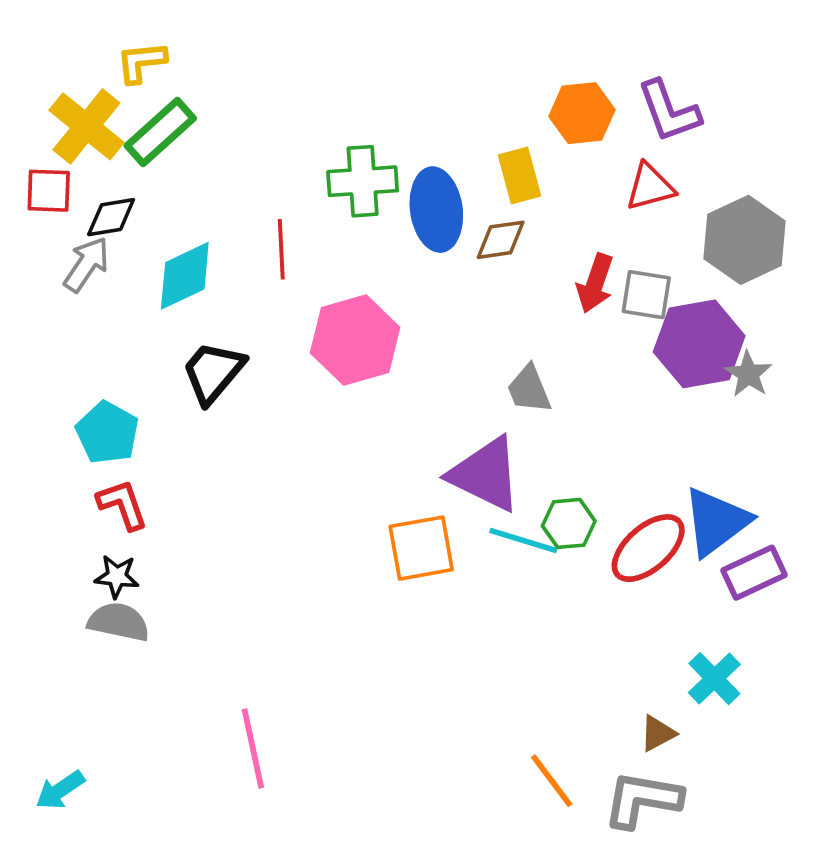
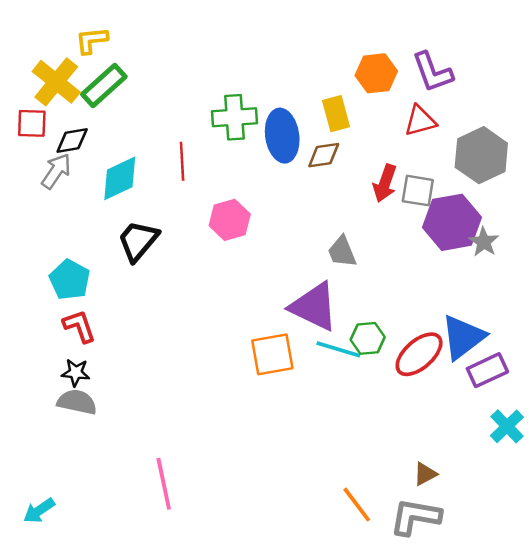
pink hexagon: (355, 340) -> (230, 220), size x0.7
cyan cross: (714, 679) -> (507, 426), moved

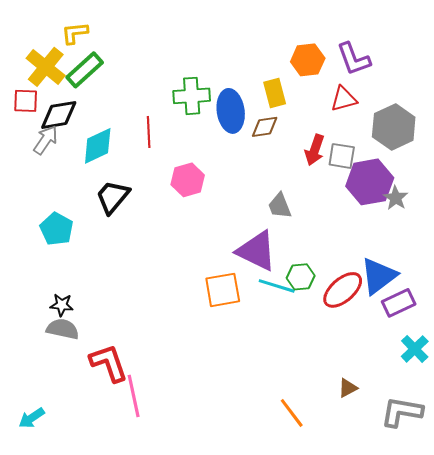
black diamond: (72, 140) -> (59, 115), size x1.4
red L-shape: (79, 326) -> (109, 363), moved, size x1.4
gray L-shape: (415, 517) -> (402, 412), moved

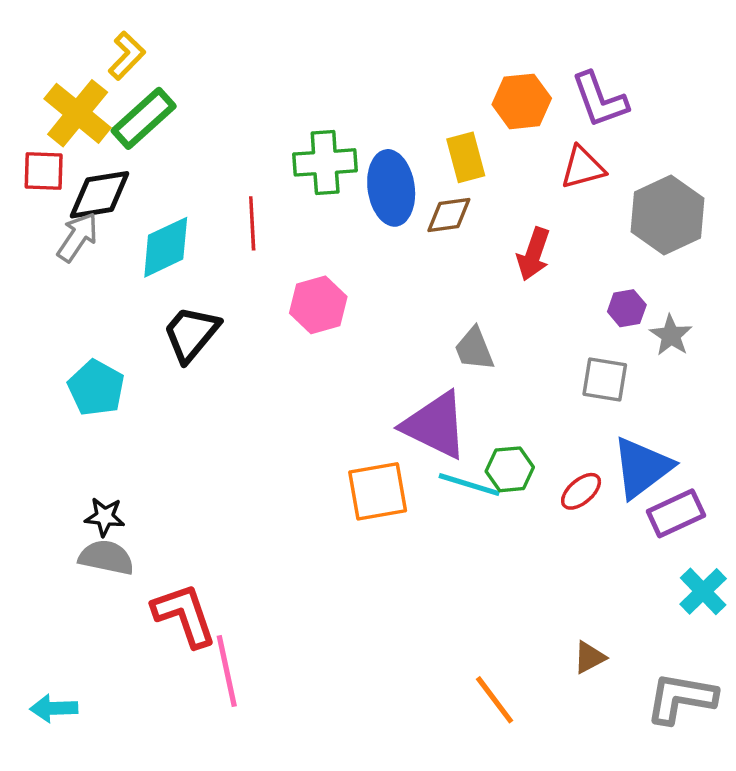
yellow L-shape: (75, 33) -> (127, 56), turned 140
gray square: (342, 156) -> (605, 379), moved
purple hexagon: (370, 182) -> (627, 308), size x0.5
red ellipse: (343, 290) -> (581, 491), size x0.6
cyan arrow: (32, 418) -> (54, 708), turned 32

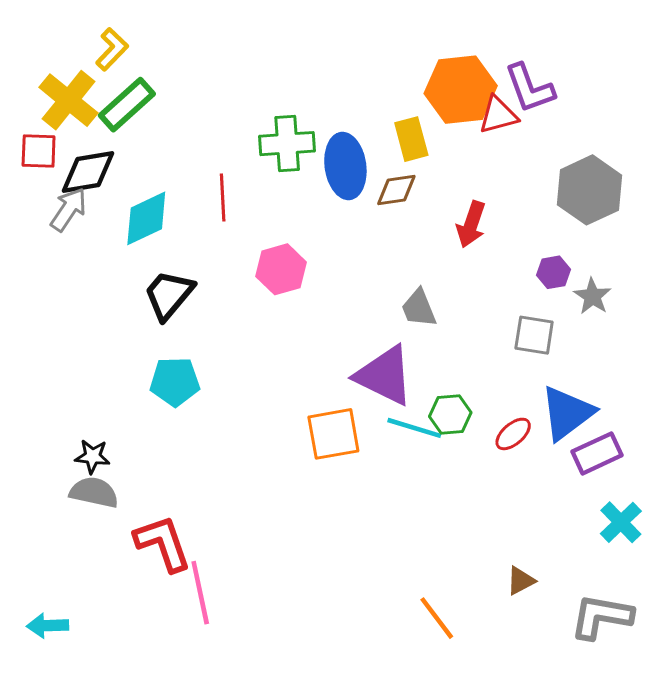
orange hexagon: (522, 101) -> (461, 90), size x1.4
red triangle: (583, 168) -> (498, 115), moved
cyan pentagon: (96, 388) -> (175, 382), moved, turned -30

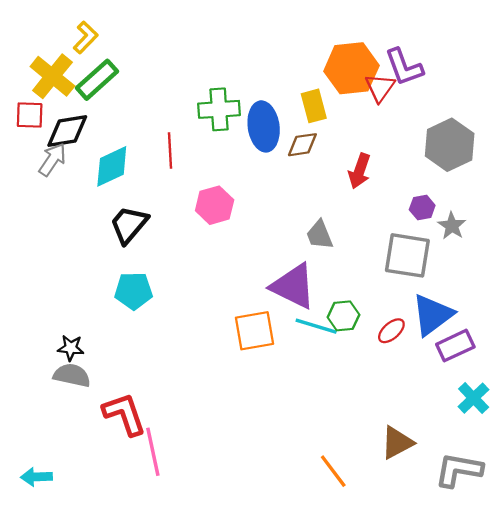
red triangle: (498, 115) -> (380, 88), turned -40
gray square: (534, 335) -> (407, 255), size x1.5
brown triangle: (521, 581) -> (397, 443), size x1.5

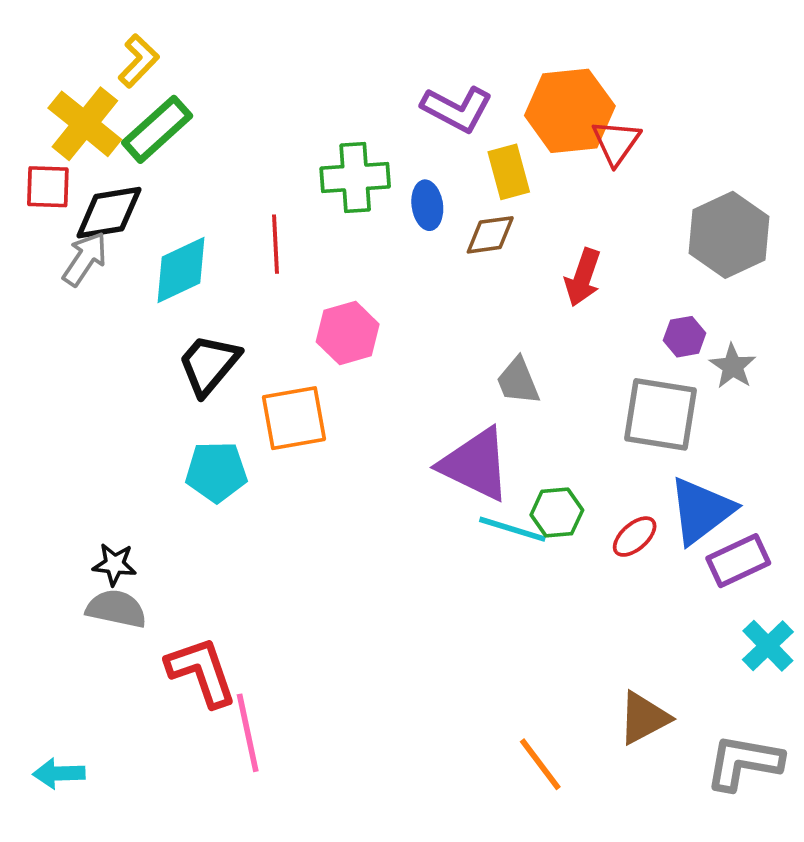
purple L-shape: (404, 67) -> (457, 109), moved, turned -42
blue ellipse: (264, 126) -> (427, 205), size x0.6
orange square: (254, 331) -> (294, 418), moved

